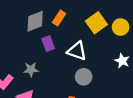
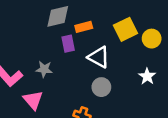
orange rectangle: (59, 18) -> (84, 27), moved, turned 32

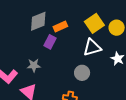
purple rectangle: (68, 44) -> (50, 42), turned 48
white triangle: (99, 57) -> (92, 47), moved, turned -36

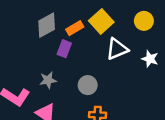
yellow square: (94, 23) -> (101, 21), moved
gray circle: (82, 73) -> (88, 85), moved

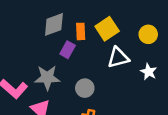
orange rectangle: (75, 28) -> (81, 31), turned -70
gray star: (48, 80) -> (47, 78), size x1.5

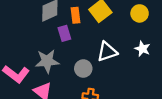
purple rectangle: (68, 50) -> (64, 33), turned -42
white triangle: (118, 58) -> (107, 52), moved

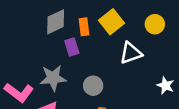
white star: (142, 49) -> (165, 85), moved
white triangle: (107, 52) -> (131, 53), moved

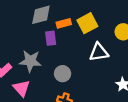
orange rectangle: (84, 27) -> (64, 23), turned 72

